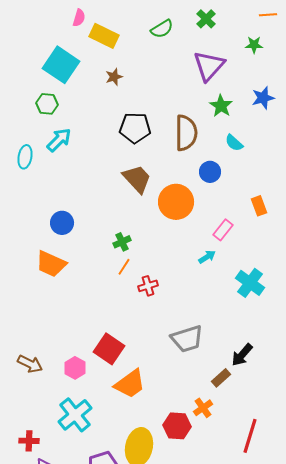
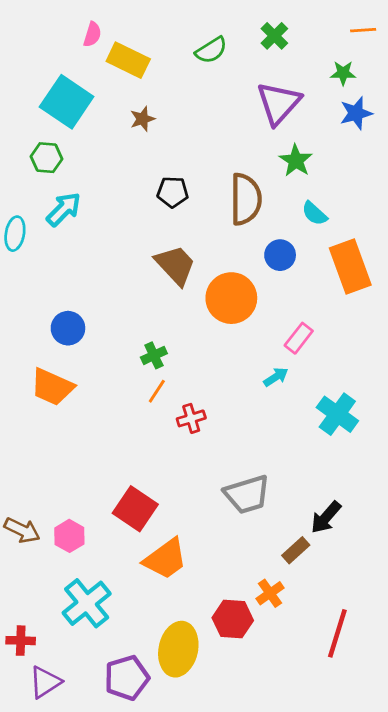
blue star: (263, 98) -> (356, 113), moved
black pentagon: (135, 128) -> (173, 192), size x0.7
orange rectangle: (259, 206) -> (350, 267), moved, size x1.8
pink hexagon: (75, 368) -> (69, 536), moved

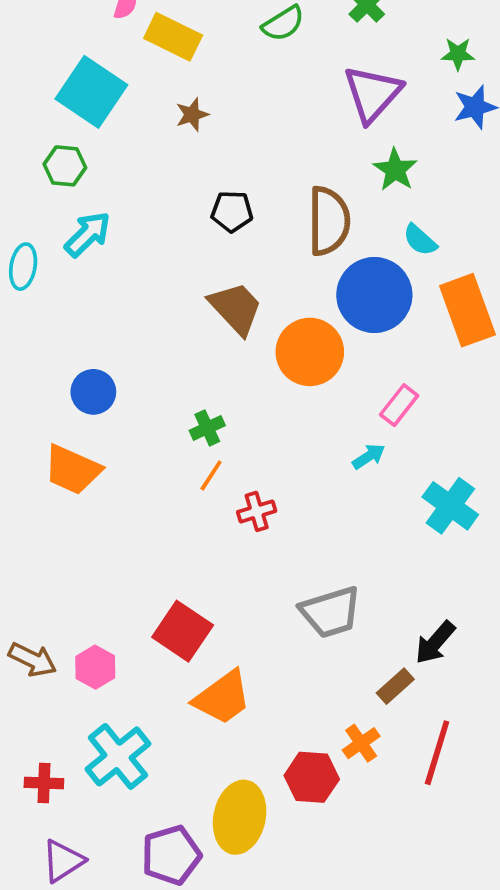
blue circle: (280, 255) -> (374, 295), size x1.8
red line: (337, 633) -> (437, 753), moved
red cross: (21, 641) -> (44, 783), moved

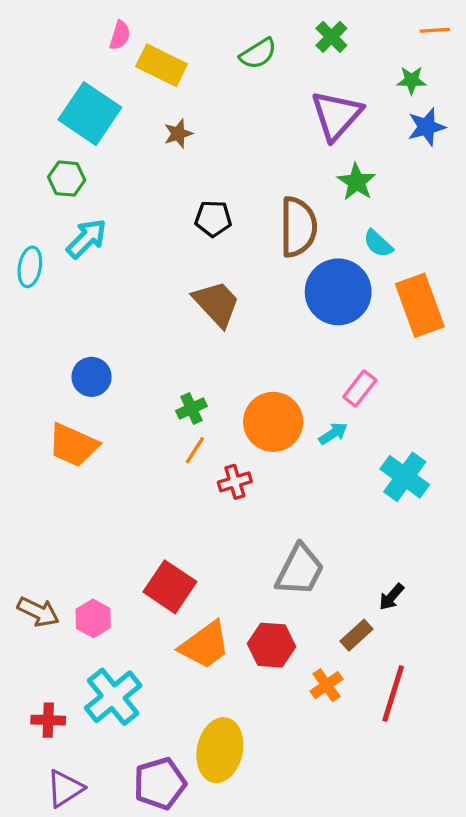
orange circle: (310, 352) -> (273, 422), moved
gray trapezoid: (331, 612) -> (300, 570), turned -46
black arrow: (435, 643) -> (391, 597), size x0.7
red hexagon: (312, 777) -> (271, 645), moved

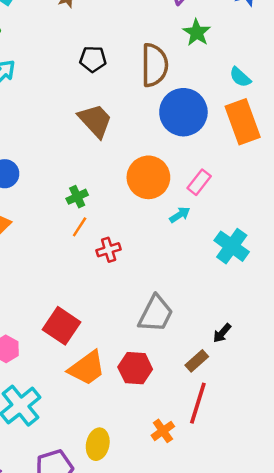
cyan semicircle: (378, 244) -> (240, 77), moved
orange circle: (273, 422) -> (148, 177), moved
orange cross: (326, 685) -> (163, 431), moved
red line: (393, 693) -> (198, 403), moved
yellow ellipse: (220, 750) -> (98, 444), size x0.7

